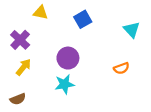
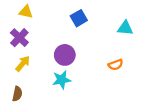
yellow triangle: (41, 13) -> (26, 12), moved
cyan triangle: (132, 30) -> (125, 28), turned -42
brown semicircle: (18, 99) -> (17, 94), turned -56

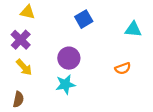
yellow arrow: (23, 64) -> (24, 67), turned 98

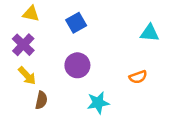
blue square: (84, 19) -> (76, 23), moved
cyan star: (65, 84) -> (98, 103), moved
brown semicircle: (18, 99) -> (41, 100), moved

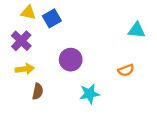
blue square: (76, 23) -> (52, 18), moved
yellow arrow: (27, 76) -> (25, 69), turned -54

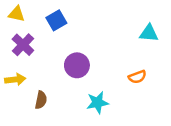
yellow triangle: (28, 13) -> (17, 14), moved
yellow arrow: (25, 69) -> (15, 79), moved

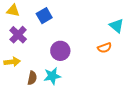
cyan triangle: (149, 33) -> (117, 26), turned 35
orange semicircle: (137, 77) -> (105, 48), moved
cyan star: (97, 103) -> (52, 76), moved

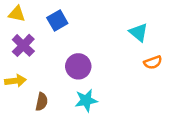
cyan triangle: (117, 26) -> (138, 32), moved
orange semicircle: (105, 48) -> (153, 62), moved
cyan star: (52, 76) -> (86, 100), moved

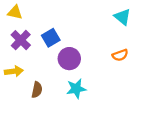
blue square: (57, 21) -> (51, 38), moved
cyan triangle: (138, 32) -> (122, 17), moved
orange semicircle: (153, 62) -> (120, 55), moved

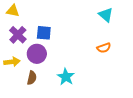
blue square: (51, 38) -> (44, 33), turned 35
purple circle: (69, 59) -> (37, 54), moved
cyan star: (76, 89) -> (66, 77), turned -30

